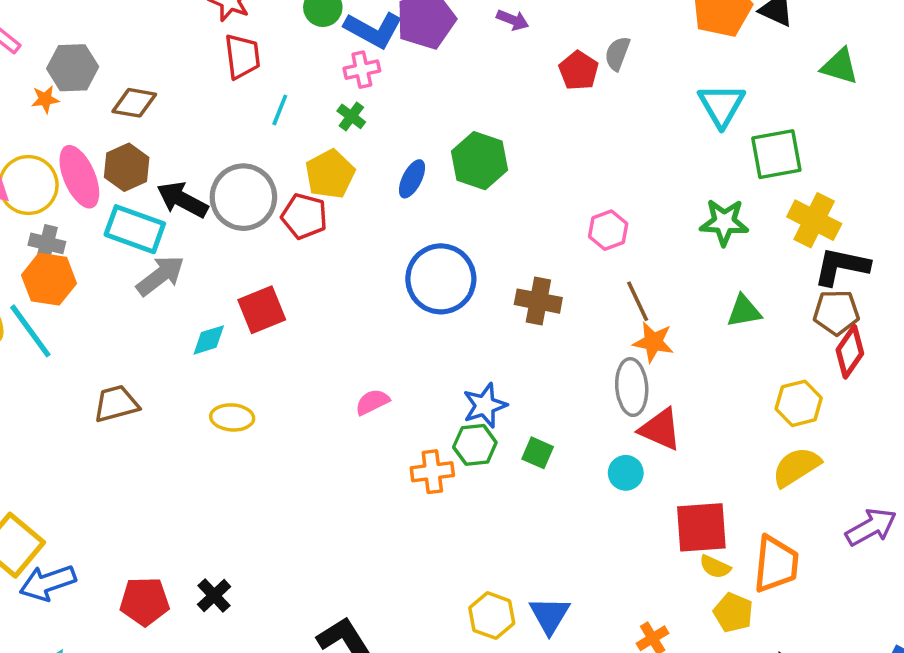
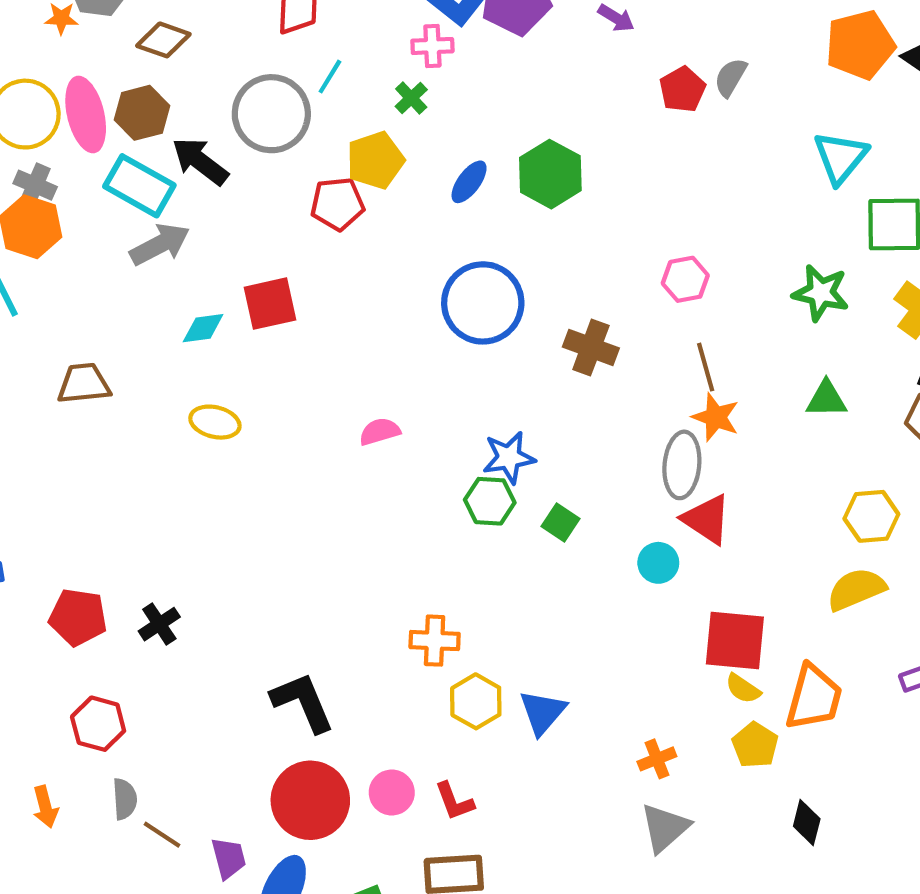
gray circle: (243, 197) -> (271, 114), moved
red pentagon: (304, 216) -> (337, 204), turned -30
orange cross: (432, 472) -> (435, 641), moved

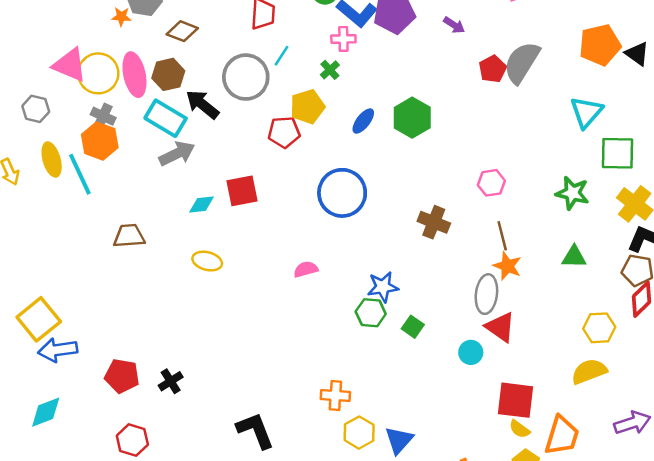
gray semicircle: (731, 77) -> (522, 62), size x1.8
blue circle: (483, 303) -> (342, 193), moved

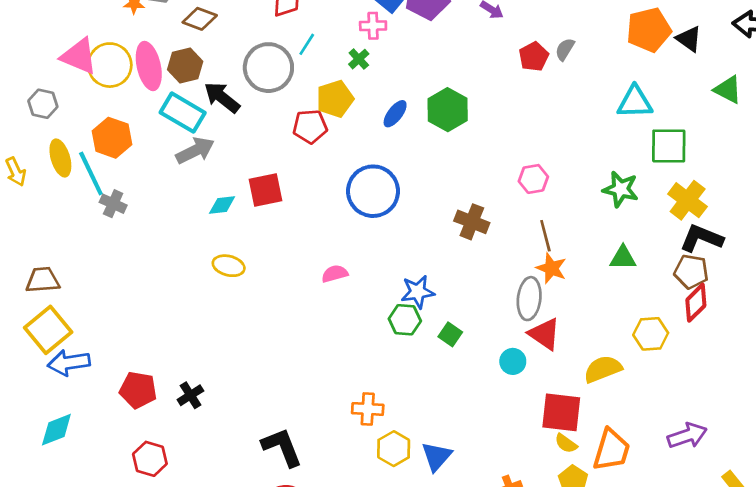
gray semicircle: (522, 62) -> (565, 49), size x0.5
cyan triangle: (586, 112) -> (635, 102), turned 48
gray cross: (103, 116) -> (113, 204), moved
brown trapezoid: (129, 236) -> (43, 280), moved
yellow semicircle: (589, 371) -> (603, 369), moved

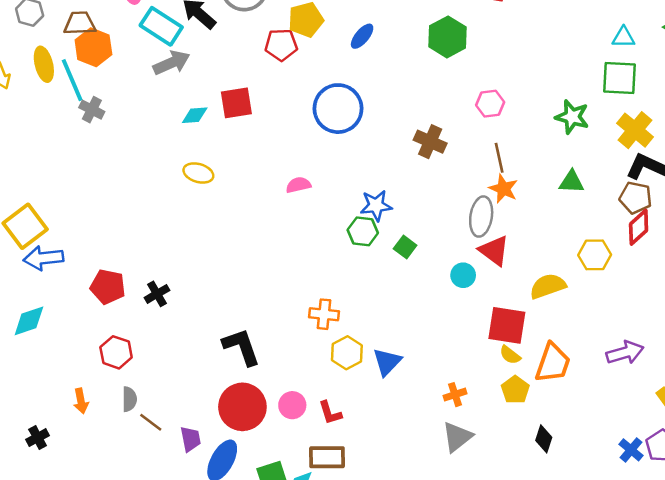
cyan triangle: (635, 102) -> (623, 37), moved, size x0.7
green hexagon: (448, 110) -> (447, 37), moved
brown trapezoid: (43, 280) -> (80, 23), moved

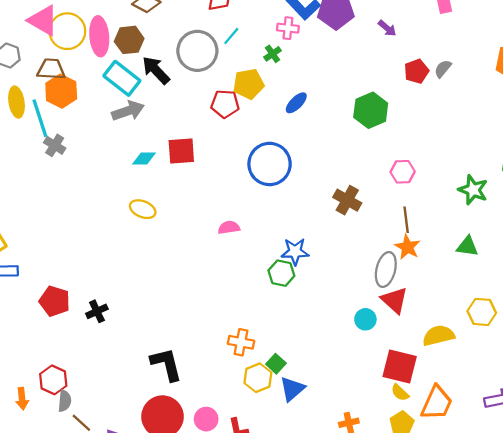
green square: (405, 247) -> (276, 364), moved
red hexagon: (116, 352) -> (53, 380), moved

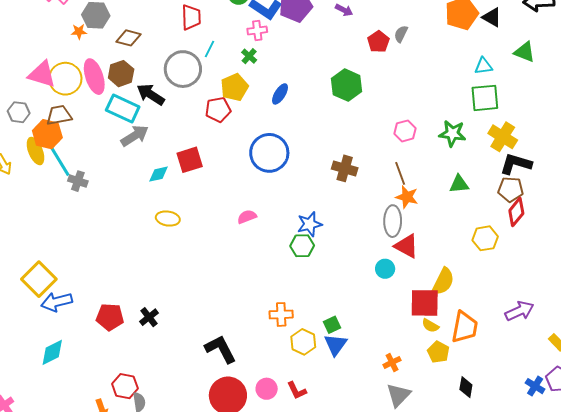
orange hexagon: (61, 91) -> (47, 134), moved
pink hexagon: (403, 172) -> (405, 131), moved
yellow semicircle: (438, 336) -> (443, 282), moved, turned 144
green square: (276, 364) -> (332, 325), moved, turned 36

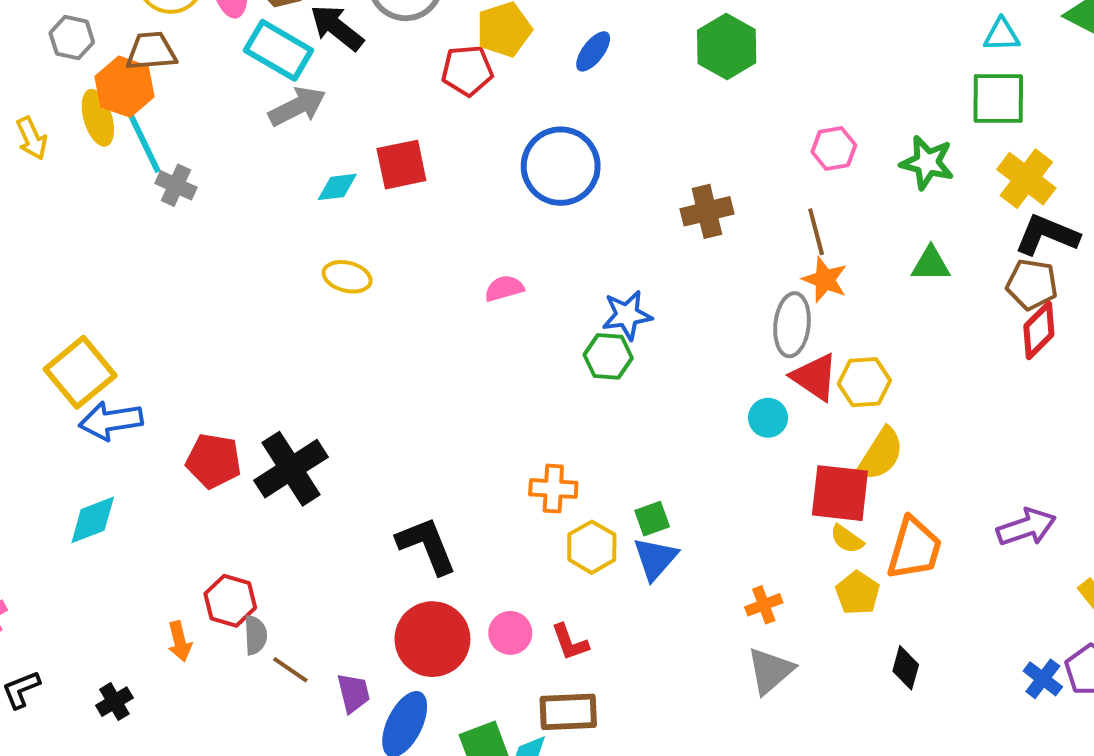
brown cross: (345, 168) -> (707, 211), turned -35
yellow hexagon: (485, 238) -> (864, 382), moved
black cross: (149, 317) -> (291, 469), size x1.8

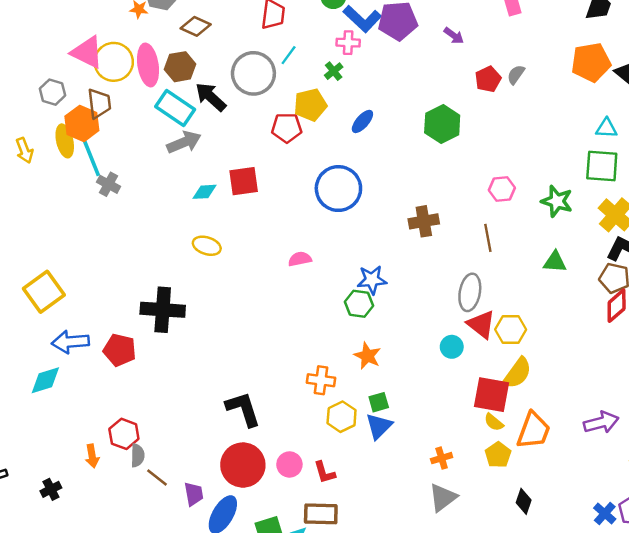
brown trapezoid: (151, 51) -> (99, 103), turned 84
orange star: (825, 280) -> (367, 356), moved
blue arrow: (111, 421) -> (70, 342), moved
black cross: (291, 469) -> (163, 310), moved, turned 33

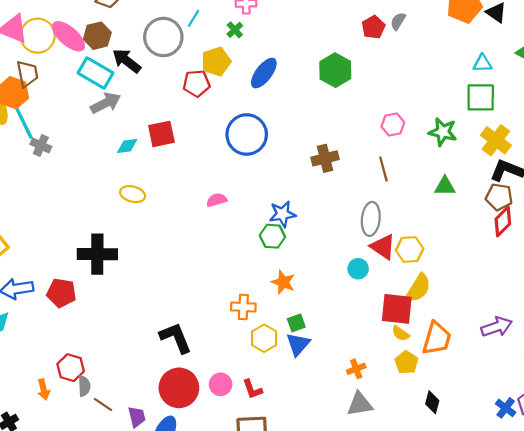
pink ellipse: (148, 65) -> (69, 36), turned -36
blue ellipse: (362, 121) -> (264, 73), size x1.4
gray triangle: (443, 498) -> (360, 404), turned 32

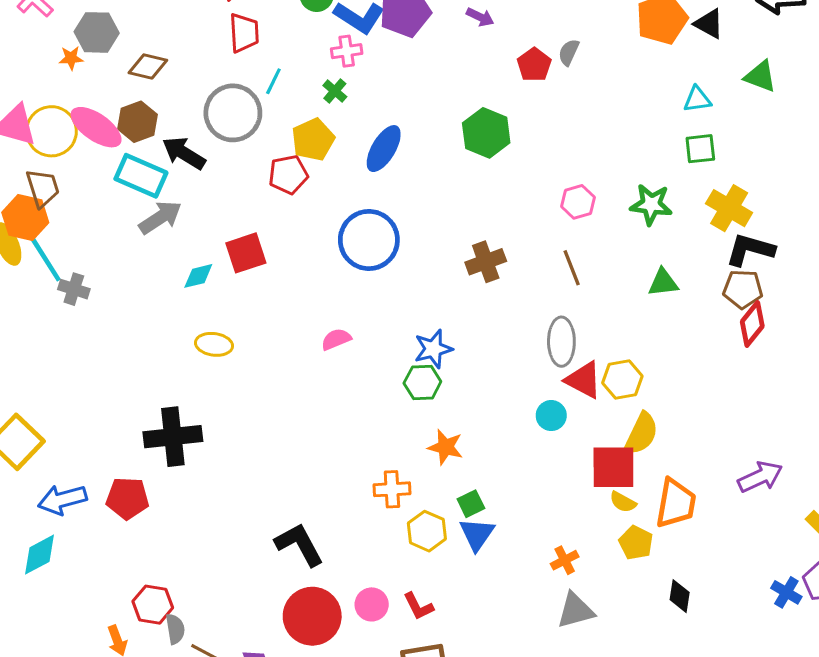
green square: (481, 97) -> (700, 149), size x0.7

